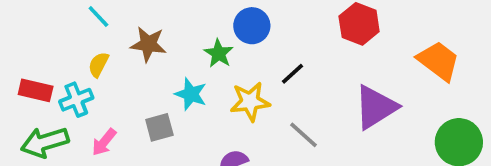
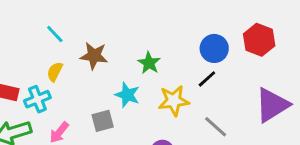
blue circle: (252, 26) -> (214, 48), moved

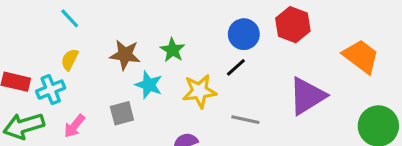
brown star: (94, 56) -> (125, 55), moved
gray line: (216, 127) -> (245, 120), turned -30

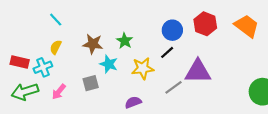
orange trapezoid: (361, 56) -> (247, 26), moved
purple triangle: (307, 96) -> (198, 72), moved, turned 32
gray line: (245, 120) -> (173, 87), turned -48

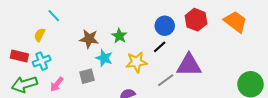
yellow semicircle: (56, 47) -> (40, 35), moved

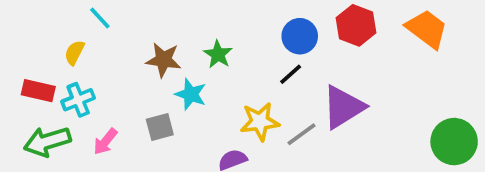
yellow star: (136, 62) -> (260, 122), moved
purple triangle: (189, 65) -> (343, 107), turned -32

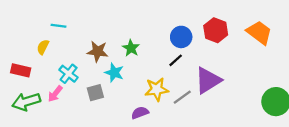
cyan line: (100, 18) -> (59, 26), turned -40
cyan cross: (78, 100) -> (69, 74), moved, turned -30
pink arrow: (105, 142) -> (55, 94), moved

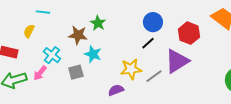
red hexagon: (216, 30) -> (189, 33), moved
green star: (131, 48) -> (98, 23), moved

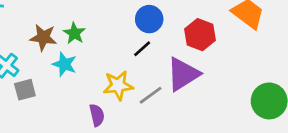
green star: (98, 23) -> (74, 33), moved
gray square: (76, 72) -> (25, 90), moved
purple semicircle: (116, 90) -> (97, 115), turned 98

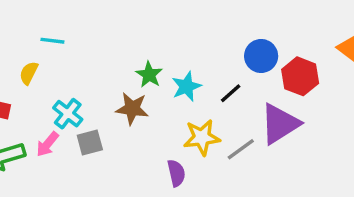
blue circle: (149, 19) -> (261, 56), moved
brown star: (43, 37) -> (132, 109), moved
cyan star: (64, 64) -> (186, 87), moved, turned 30

